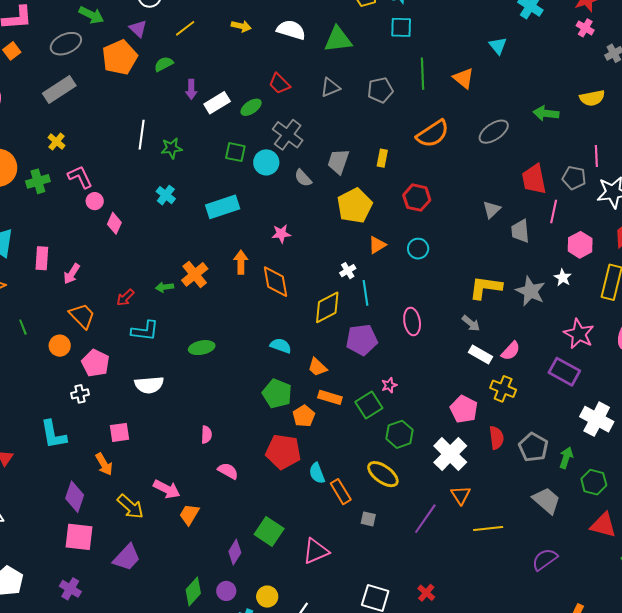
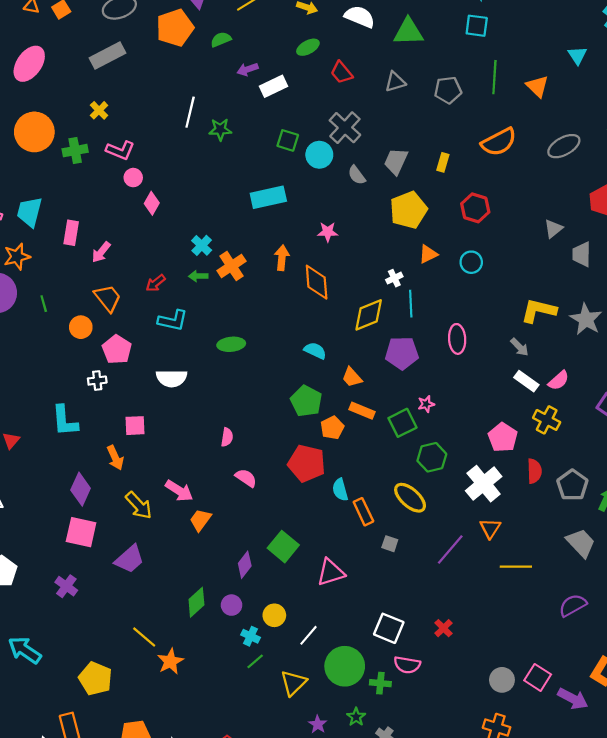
purple arrow: (191, 89) -> (247, 69), turned 66
green ellipse: (251, 107) -> (308, 47), moved
pink L-shape: (80, 177) -> (120, 150), turned 132
cyan cross: (166, 195) -> (202, 245), moved

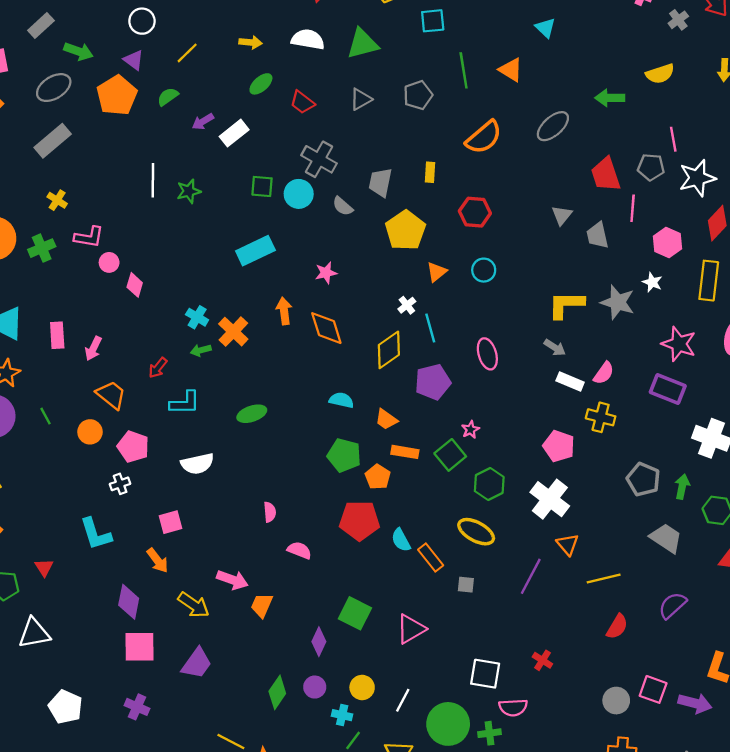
red semicircle: (534, 471) -> (617, 627), moved, turned 45

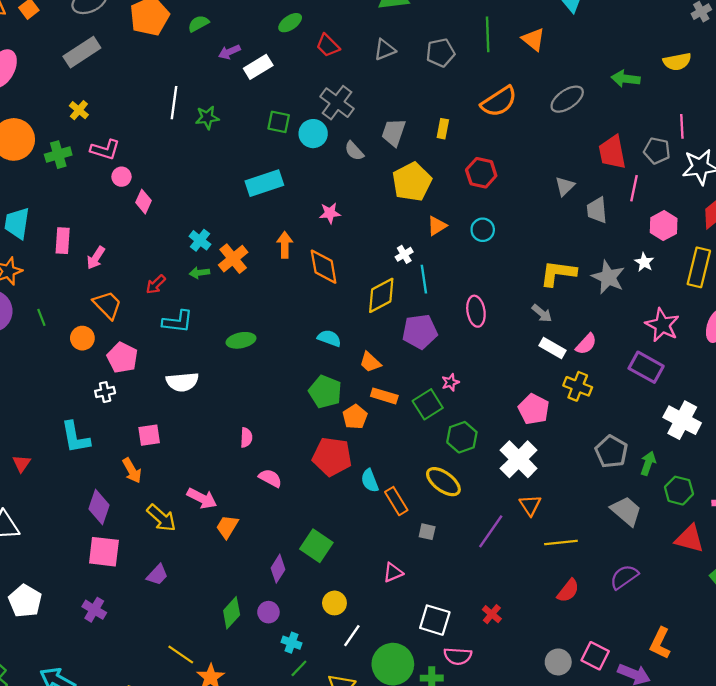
pink triangle: (411, 629) -> (393, 573), moved, size x0.7
purple trapezoid: (197, 663) -> (157, 575), size x0.7
yellow circle: (362, 687) -> (334, 603), moved

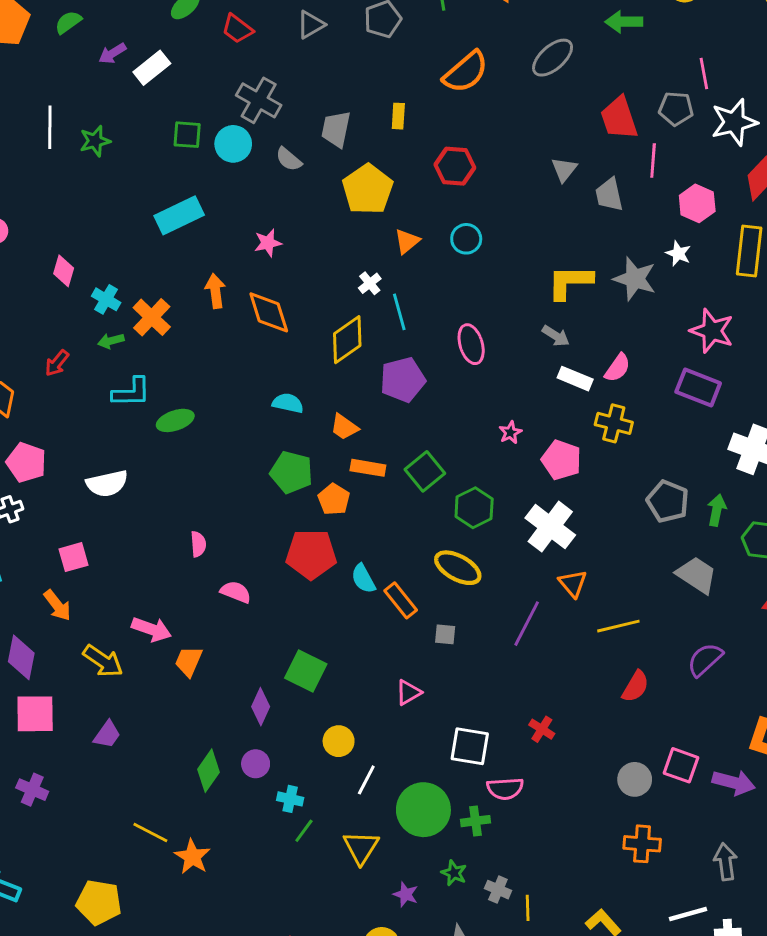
pink diamond: (143, 202) -> (64, 271), moved
cyan L-shape: (178, 322) -> (131, 392), moved
pink star: (450, 382) -> (510, 432), moved

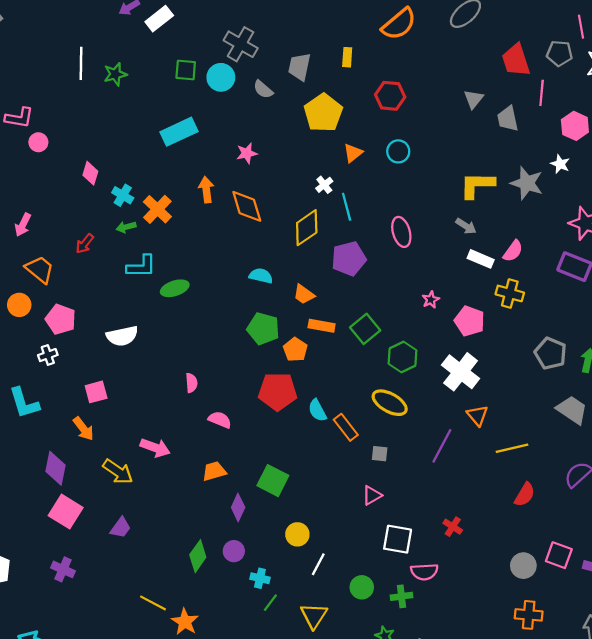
orange trapezoid: (189, 661) -> (214, 471), moved, turned 50
pink triangle: (408, 692) -> (372, 495), moved
pink square: (35, 714) -> (66, 512), turned 32
green circle: (423, 810) -> (362, 587), size x0.6

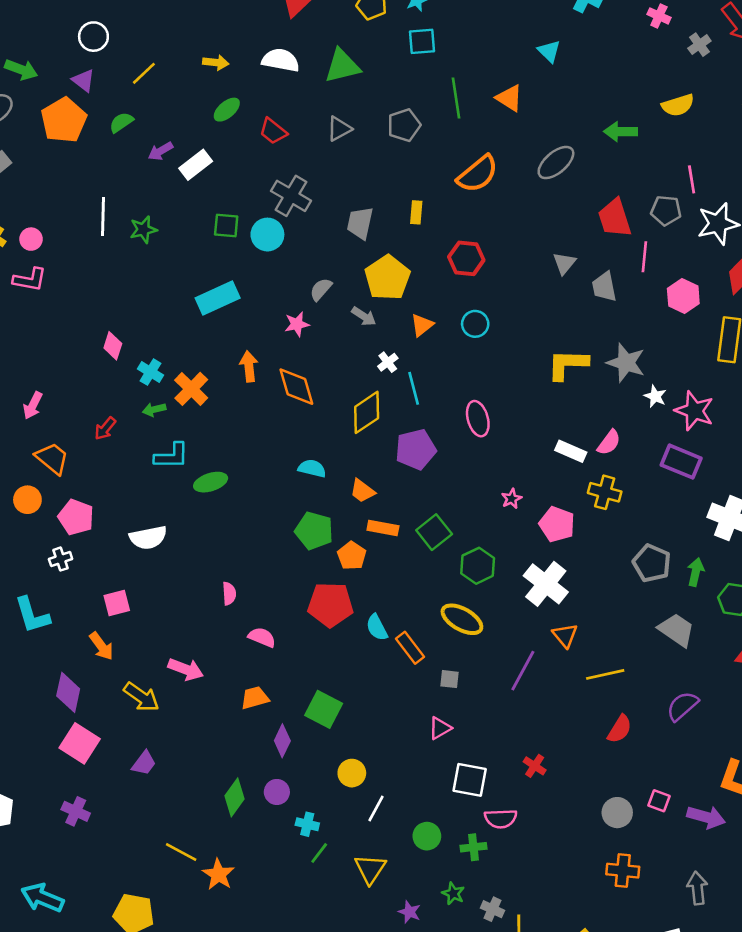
gray semicircle: (263, 89) -> (321, 289), moved, turned 90
pink circle: (38, 142) -> (31, 239), moved
white star: (560, 164) -> (655, 396), moved
gray arrow: (466, 226) -> (364, 316), moved
pink square: (559, 555) -> (659, 801), size x0.7

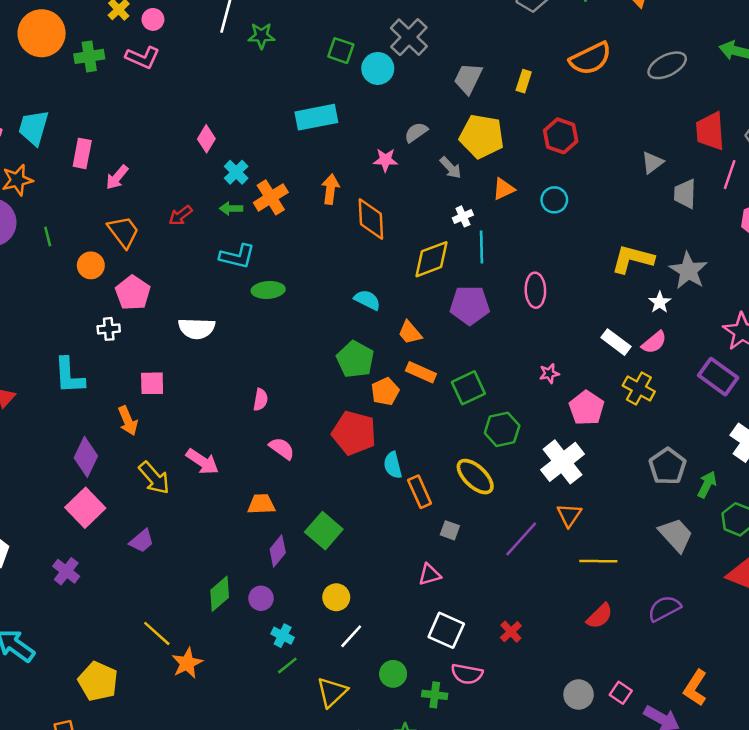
yellow pentagon: (387, 278) -> (482, 136), turned 30
white star: (655, 396) -> (660, 302), moved

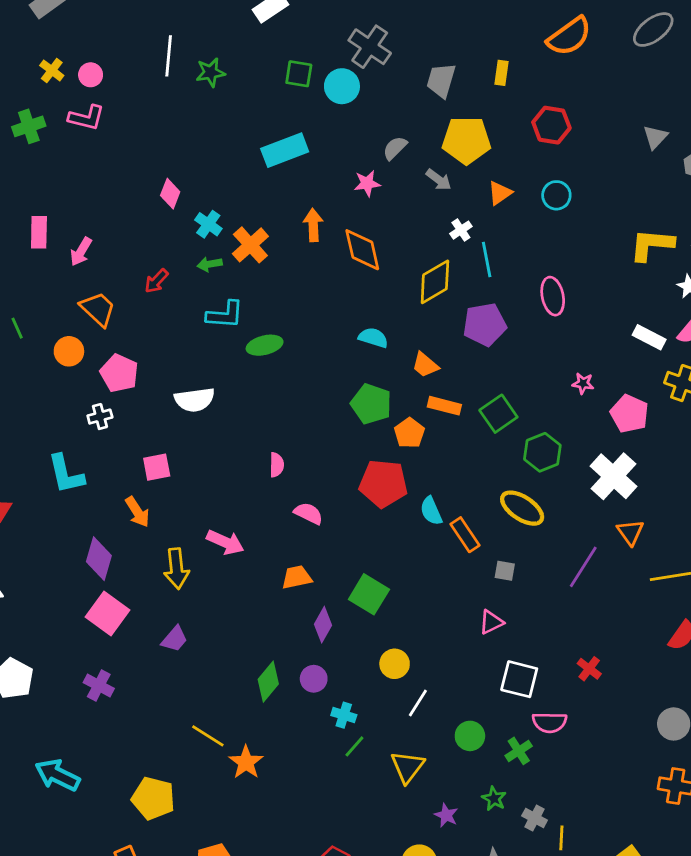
pink star: (549, 374) -> (583, 383), turned 30
yellow arrow: (154, 478) -> (176, 569), turned 45
green cross: (435, 695) -> (519, 751), turned -30

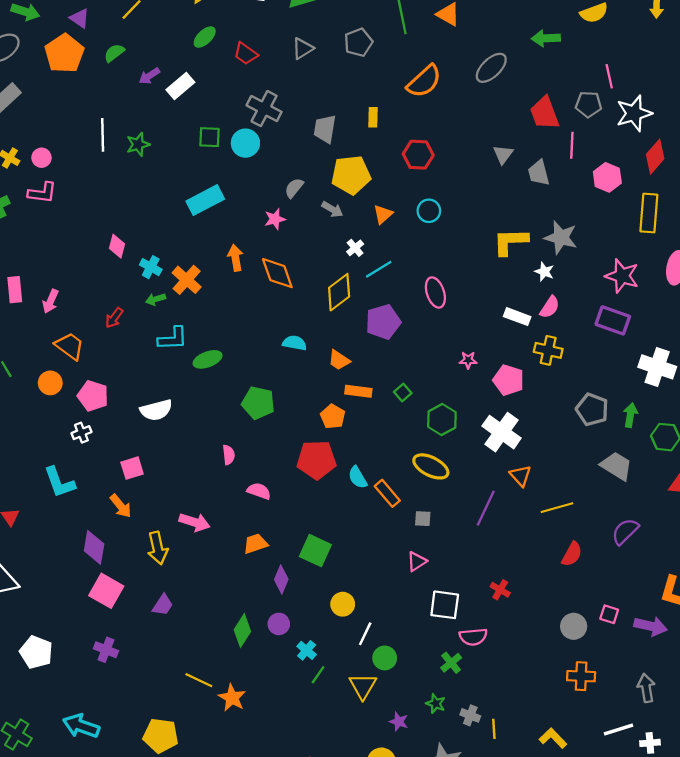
cyan line: (487, 260) -> (379, 269), turned 76
green pentagon: (371, 404) -> (258, 403), moved
green square: (498, 414) -> (403, 393), size x0.6
cyan cross: (344, 715) -> (307, 650), turned 30
green circle: (470, 736) -> (385, 658), moved

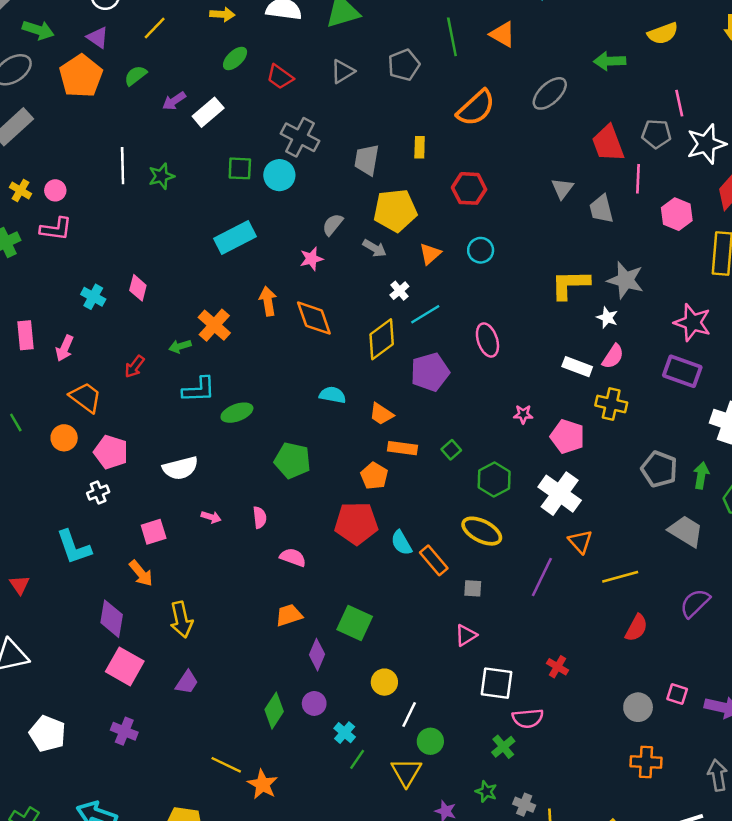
cyan cross: (151, 267) -> (93, 297), moved
pink arrow: (195, 522) -> (211, 517), moved, size x0.6

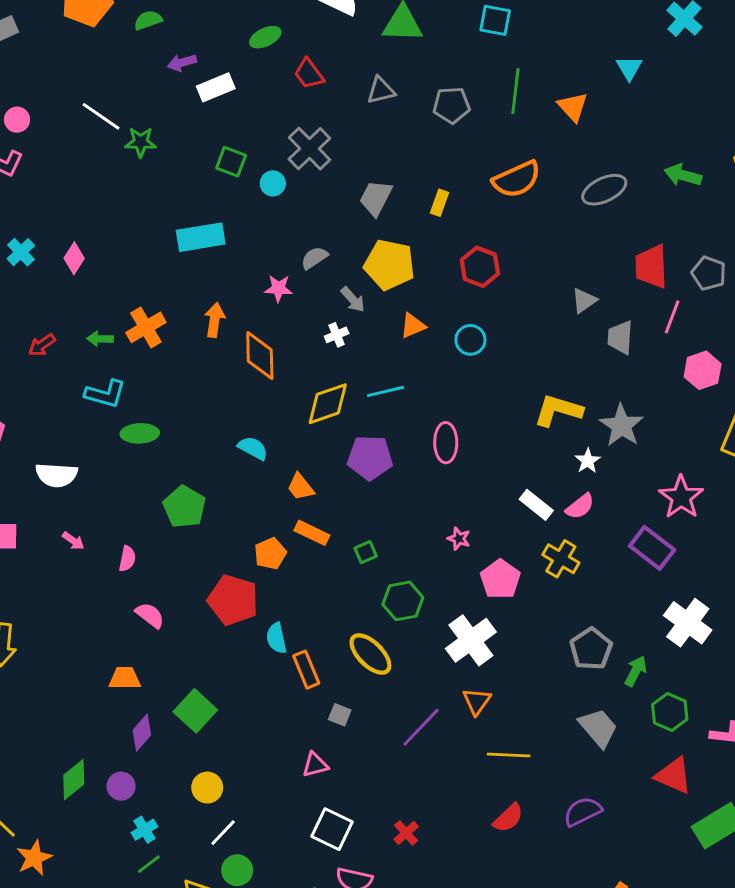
white line: (123, 166) -> (101, 116), turned -72
cyan circle: (279, 175) -> (273, 183), size x0.7
white cross: (399, 291) -> (337, 335), moved

